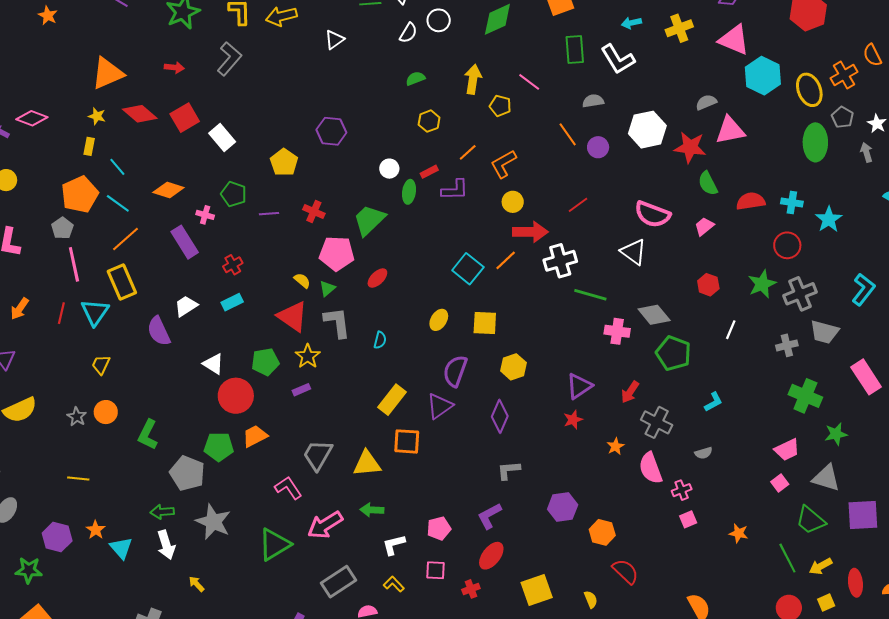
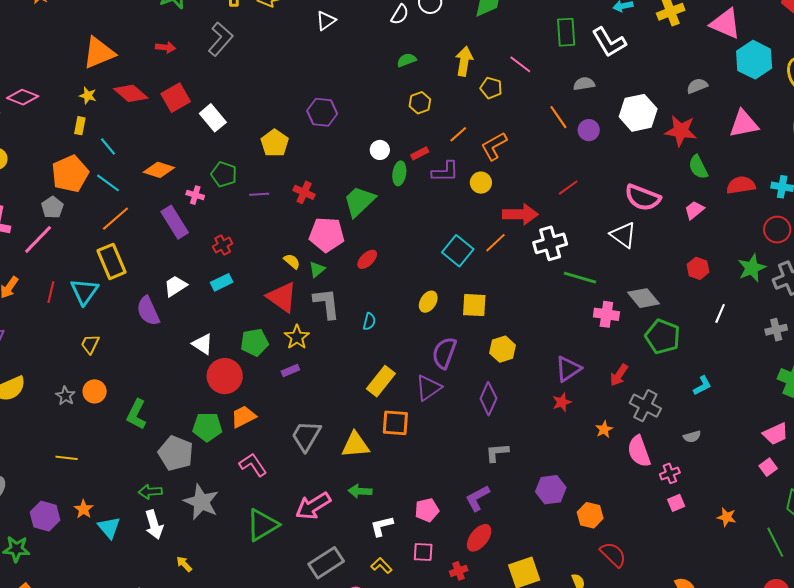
pink triangle: (730, 130) -> (744, 124), moved
yellow circle: (513, 202) -> (481, 183), moved
pink line: (74, 264) -> (38, 239), moved, turned 56
pink L-shape: (288, 488) -> (253, 465), moved

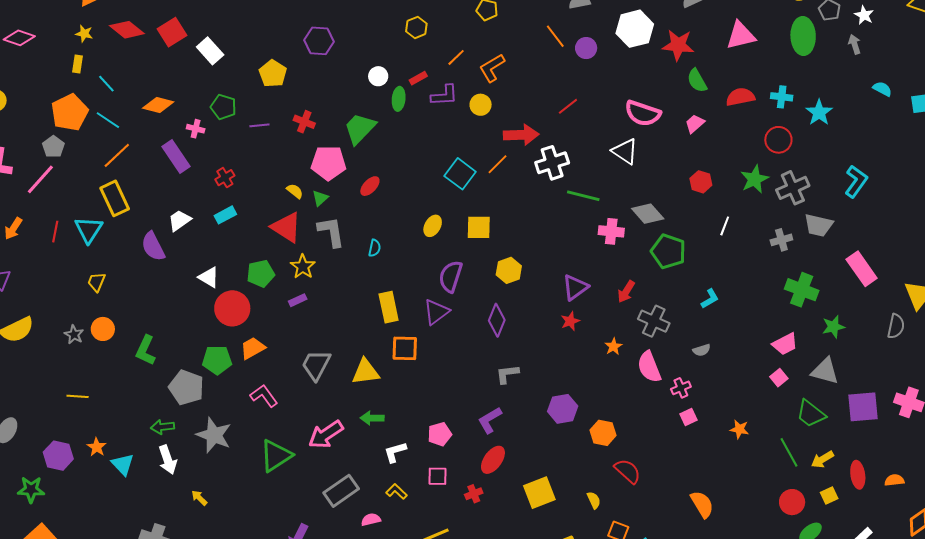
yellow rectangle: (381, 381) -> (389, 307), turned -48

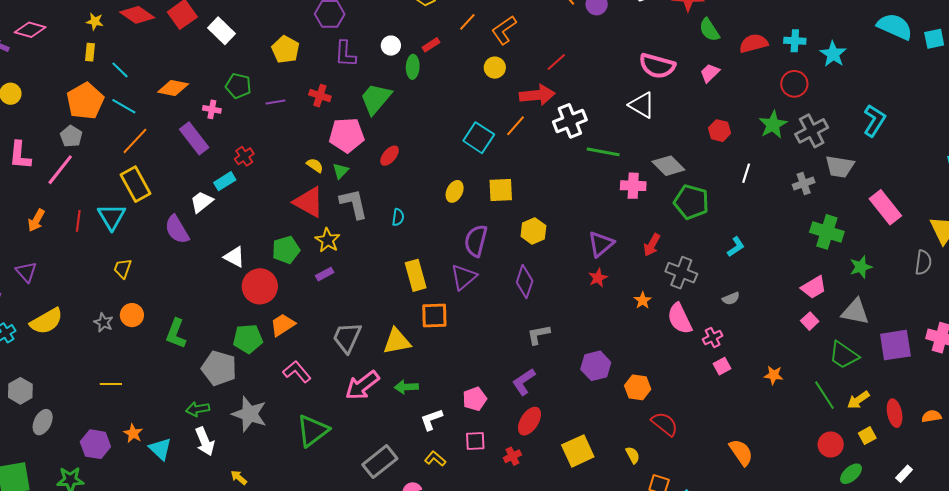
cyan semicircle: (882, 89) -> (895, 26), size x1.8
purple L-shape: (444, 95) -> (345, 54), moved, turned 100
red line: (568, 106) -> (556, 62), moved
cyan rectangle: (225, 215) -> (225, 181), moved
pink arrow: (326, 435) -> (362, 385), moved

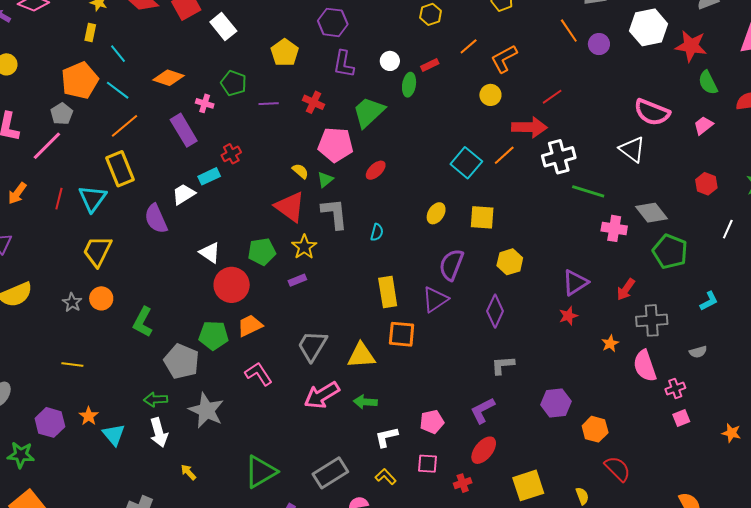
yellow trapezoid: (123, 268) -> (97, 251), size x1.6
gray cross: (681, 273) -> (652, 320), turned -32
green triangle: (313, 431) -> (261, 472), moved

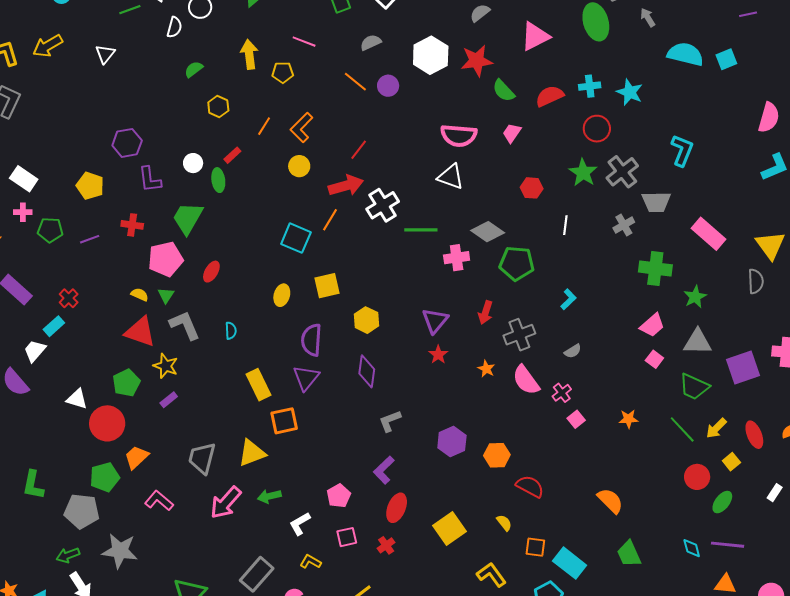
pink cross: (205, 103) -> (23, 212), moved

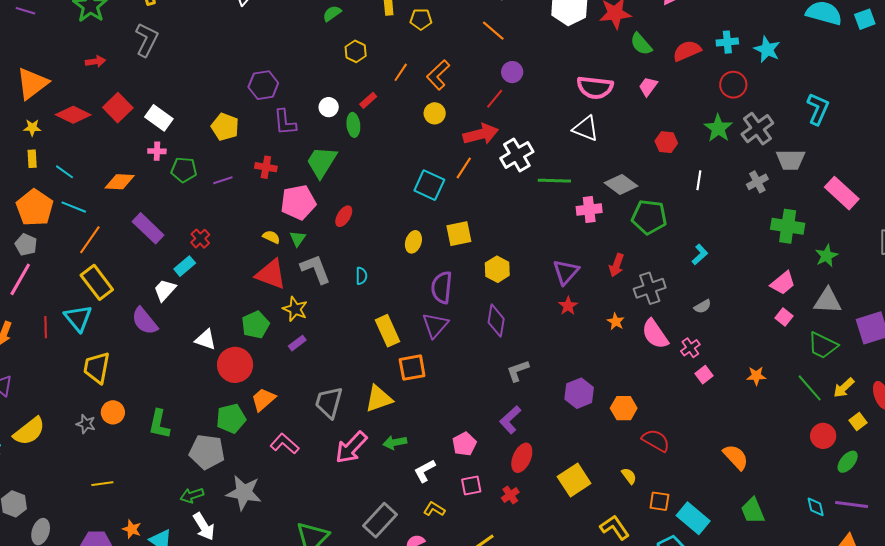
purple circle: (388, 86) -> (512, 72), moved

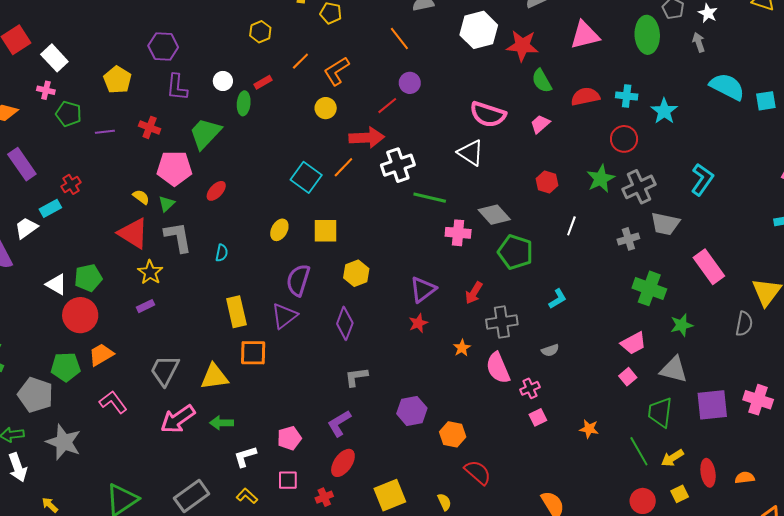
green pentagon: (255, 325) -> (88, 278), moved
green trapezoid: (823, 346) -> (660, 412), turned 60

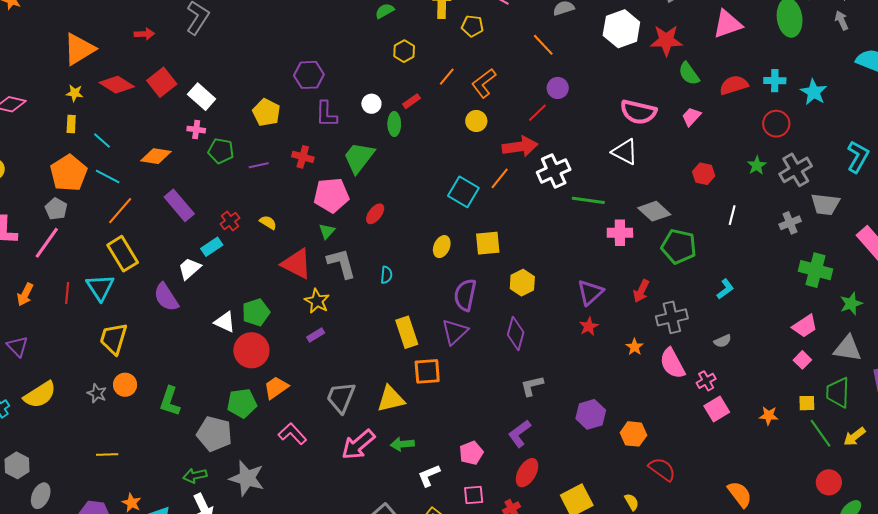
green star: (601, 179) -> (757, 165), size x0.7
yellow semicircle: (141, 197) -> (268, 222), moved
pink square: (538, 417) -> (717, 409), size x1.4
yellow square: (680, 494) -> (807, 403), moved, turned 30

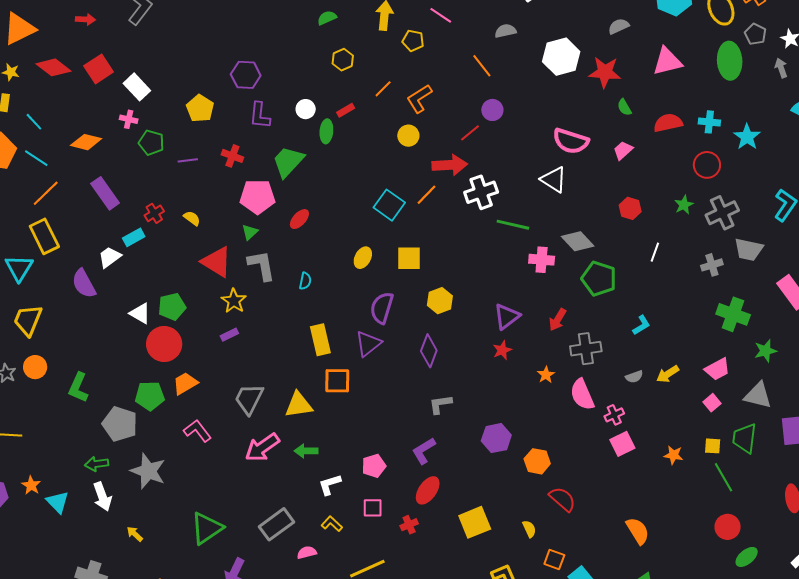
green semicircle: (689, 74) -> (624, 107), size x0.7
yellow arrow: (854, 437) -> (668, 374), moved

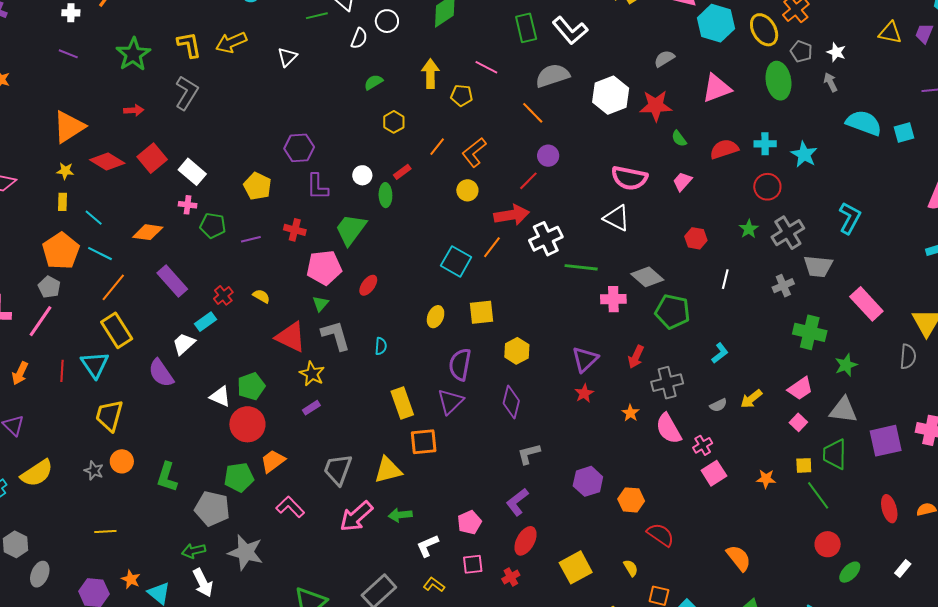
gray semicircle: (505, 31) -> (552, 76), size x1.6

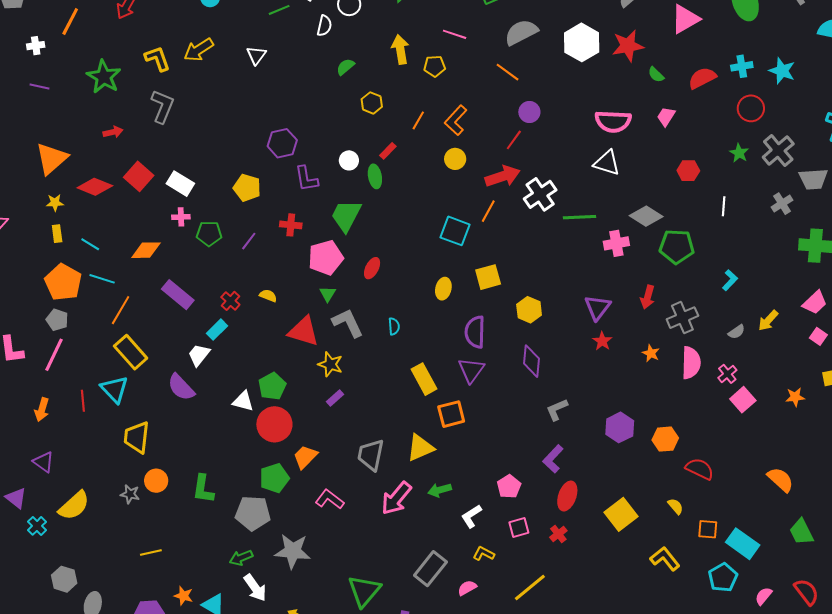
purple line: (251, 239) -> (249, 241), turned -30
pink semicircle: (669, 429) -> (691, 363), turned -140

